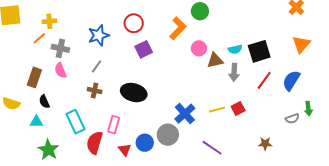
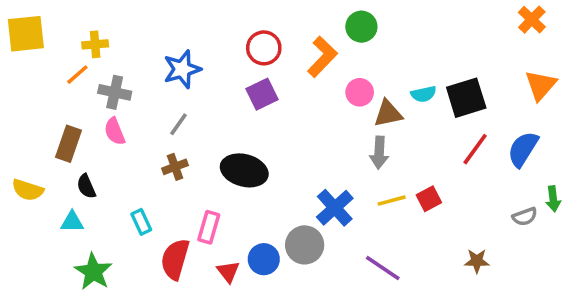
red circle: (134, 23) -> (264, 48), moved
gray arrow: (234, 72) -> (379, 153), moved
brown cross: (95, 90) -> (175, 167), turned -32
cyan rectangle: (75, 122) -> (141, 222), size x0.6

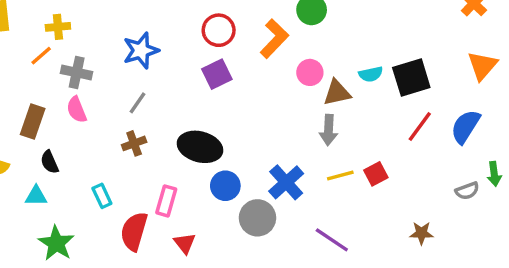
blue circle: (264, 259) -> (225, 186), moved

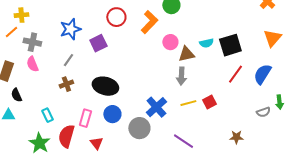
purple square: (217, 74) -> (98, 43), moved
blue circle: (225, 186) -> (112, 114), moved
green star: (56, 243) -> (39, 143), moved

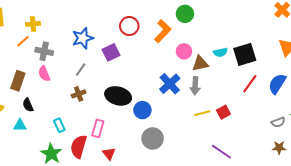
blue cross: (156, 107) -> (170, 84), moved
blue circle: (112, 114) -> (142, 110), moved
brown star: (236, 137) -> (279, 148), moved
purple line: (183, 141) -> (221, 152), moved

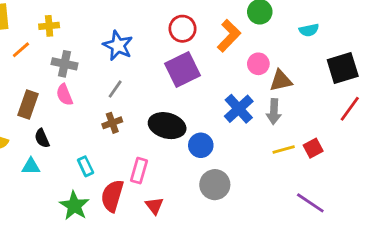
blue star: (83, 38) -> (118, 46), turned -30
orange line: (23, 41) -> (21, 50), moved
purple square: (111, 52) -> (183, 69), moved, size x1.4
cyan semicircle: (220, 52) -> (309, 30), moved

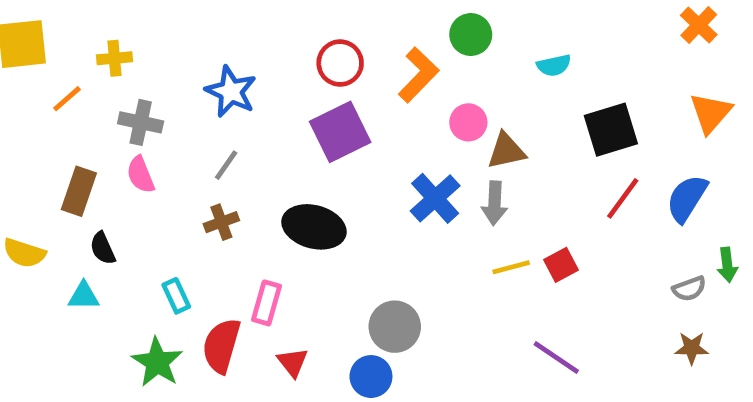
blue circle: (201, 145) -> (371, 377), moved

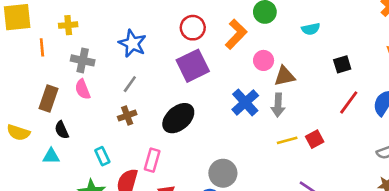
orange line: (67, 99) -> (42, 47), turned -54
black square: (611, 130) -> (342, 64), size x0.6
black ellipse: (314, 227) -> (178, 118), turned -56

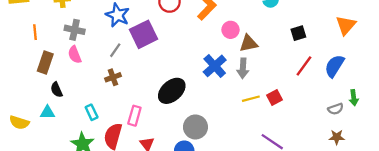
orange line: (42, 47) -> (35, 32), moved
purple square: (193, 66) -> (144, 34), moved
black ellipse: (178, 118) -> (172, 91), moved
yellow semicircle: (18, 133) -> (19, 122), moved

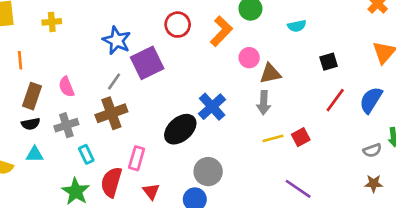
gray cross: (75, 30) -> (66, 125), moved, turned -30
blue cross: (215, 66) -> (212, 107), moved
brown cross: (113, 77) -> (111, 113), size x1.6
black semicircle: (56, 90) -> (31, 124), moved, turned -77

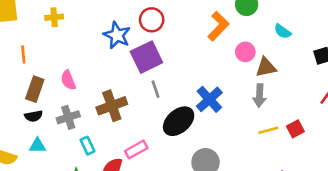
red circle: (178, 25) -> (152, 20), moved
cyan semicircle: (297, 26) -> (283, 31), moved, turned 48
gray line: (114, 82) -> (155, 89), moved, turned -54
pink rectangle: (137, 158) -> (136, 149), turned 45

